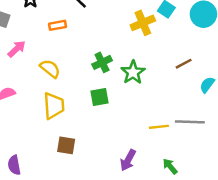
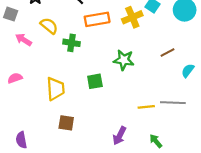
orange rectangle: (57, 25) -> (97, 19), moved, size x1.6
pink arrow: (17, 49) -> (23, 40), turned -105
green cross: (102, 62) -> (71, 43), moved, turned 35
yellow semicircle: (50, 69) -> (49, 26), moved
green star: (133, 72) -> (124, 60), turned -30

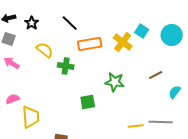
yellow cross: (132, 17) -> (123, 42), turned -30
pink arrow: (23, 40) -> (12, 63), moved
yellow trapezoid: (55, 89) -> (31, 117), moved

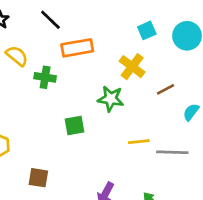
cyan square: (142, 31) -> (147, 30), turned 32
yellow cross: (123, 42) -> (132, 67), moved
yellow line: (136, 126) -> (139, 142), moved

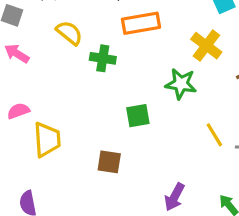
yellow line: (139, 142) -> (214, 135), turned 65
brown square: (38, 178) -> (109, 162), moved

